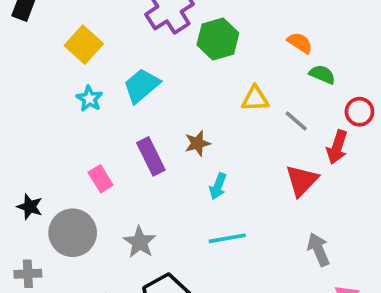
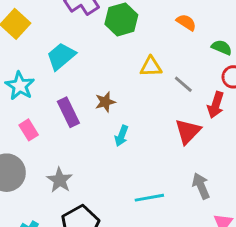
green semicircle: (322, 74) -> (222, 47), moved
cyan star: (89, 99) -> (20, 86), moved, size x1.4
cyan line: (227, 238) -> (149, 198), moved

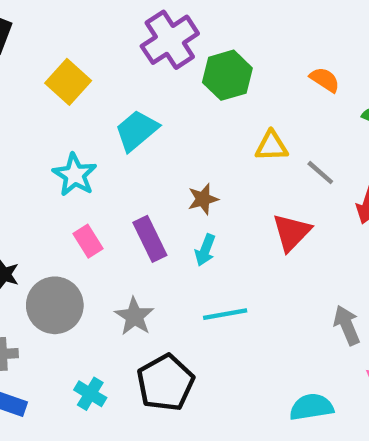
purple rectangle: (68, 112) -> (150, 239), moved
red triangle: (188, 131) -> (292, 232), moved
cyan arrow: (121, 136) -> (205, 250), moved
cyan line: (149, 198) -> (225, 314), moved

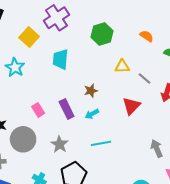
purple cross: (170, 40) -> (56, 18), moved
cyan trapezoid: (137, 131) -> (60, 59), turned -45
cyan star: (75, 175) -> (15, 67), moved
cyan arrow: (205, 250) -> (92, 114), turned 40

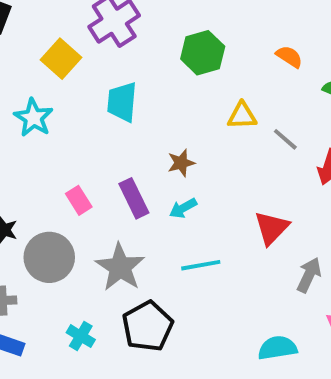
red triangle: (131, 106) -> (272, 228), moved
gray star: (59, 144) -> (120, 267), size x1.4
gray arrow: (157, 148) -> (309, 275), turned 48

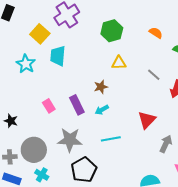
cyan trapezoid: (122, 102) -> (58, 56), moved
yellow triangle: (242, 116) -> (119, 63), moved
gray circle: (49, 257) -> (34, 150), moved
gray star: (120, 267) -> (70, 140), turned -30
cyan cross: (81, 336) -> (42, 175), moved

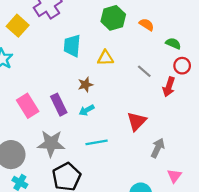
green hexagon: (112, 31) -> (113, 18), moved
cyan trapezoid: (58, 56) -> (72, 46), moved
pink rectangle: (49, 106) -> (28, 106), size x1.5

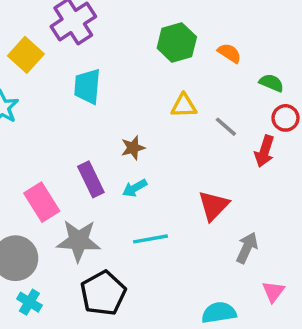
cyan trapezoid: (72, 46) -> (87, 86), moved
yellow triangle: (105, 58) -> (184, 106), moved
pink rectangle: (28, 106) -> (42, 202), moved

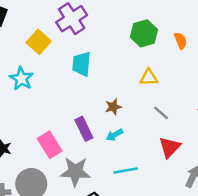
orange semicircle: (229, 53) -> (181, 41), turned 35
gray line: (226, 127) -> (161, 113), moved

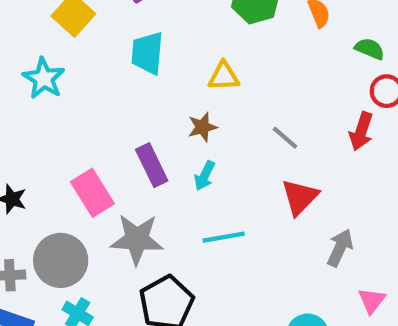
yellow triangle: (149, 77) -> (224, 76), moved
cyan arrow: (115, 135) -> (205, 176), turned -35

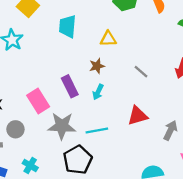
red triangle: (300, 197) -> (138, 116), moved, turned 30
cyan line: (224, 237) -> (97, 130), moved
gray circle: (61, 260) -> (15, 129), moved, size x0.6

